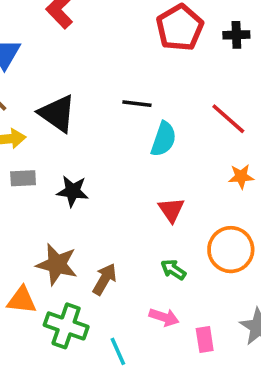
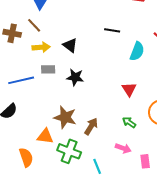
black triangle: (57, 114) -> (70, 45), moved, size x0.7
cyan semicircle: (164, 139) -> (137, 51), moved

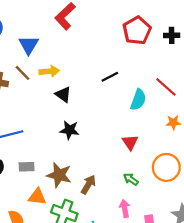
black line: (112, 30) -> (110, 77), turned -35
yellow arrow: (41, 47) -> (49, 71), moved
gray rectangle: (48, 69) -> (27, 167), moved
pink arrow: (123, 148) -> (125, 208), turned -119

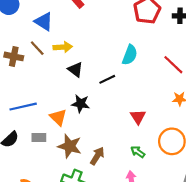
blue triangle: (29, 45) -> (44, 21), turned -30
black line: (110, 77) -> (107, 79), moved
cyan semicircle: (138, 100) -> (130, 55), moved
orange triangle: (37, 197) -> (58, 117), moved, turned 36

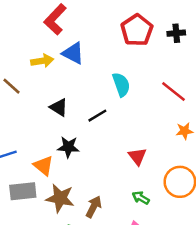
blue triangle: (44, 21) -> (73, 53), moved
yellow arrow: (63, 47) -> (42, 61), moved
cyan semicircle: (130, 55) -> (121, 85), turned -36
gray rectangle: (39, 137) -> (23, 191), size x1.5

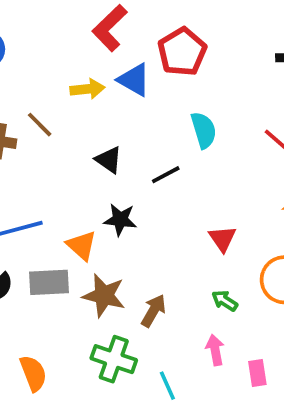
red pentagon: (137, 30) -> (182, 52), moved

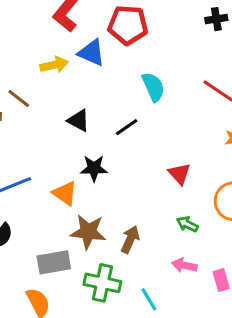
red pentagon: (182, 52) -> (128, 25), turned -30
gray rectangle: (49, 282) -> (54, 262), moved
pink arrow: (215, 350) -> (184, 265), turned -60

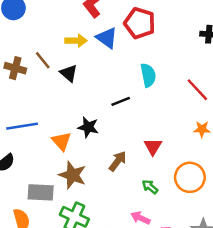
black triangle: (79, 121) -> (69, 73), moved
brown arrow: (130, 239) -> (118, 161), moved

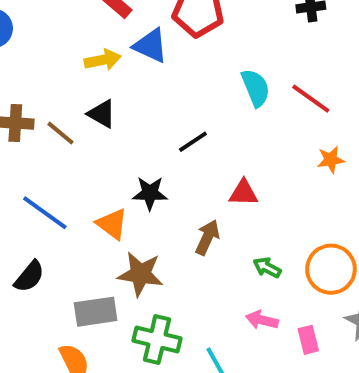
brown line: (43, 60) -> (60, 133), moved
cyan semicircle: (148, 75) -> (256, 88), moved
blue line: (22, 126) -> (45, 213), turned 56
red triangle: (153, 147) -> (243, 193), moved, turned -48
orange circle: (190, 177) -> (331, 269), moved

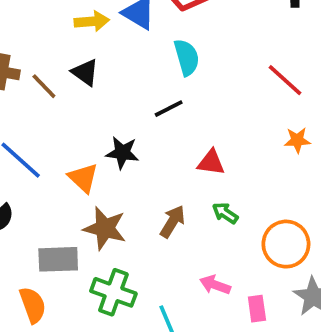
cyan semicircle: (256, 88) -> (187, 57), moved
brown arrow: (207, 237) -> (173, 222), moved
green arrow: (267, 268) -> (225, 213), moved

